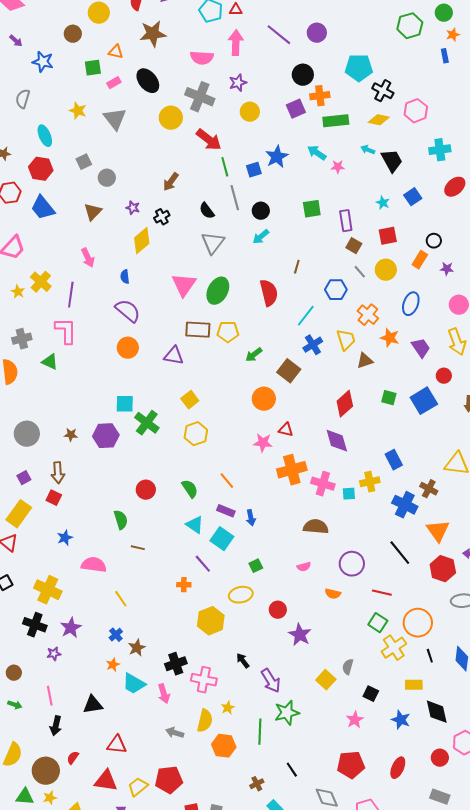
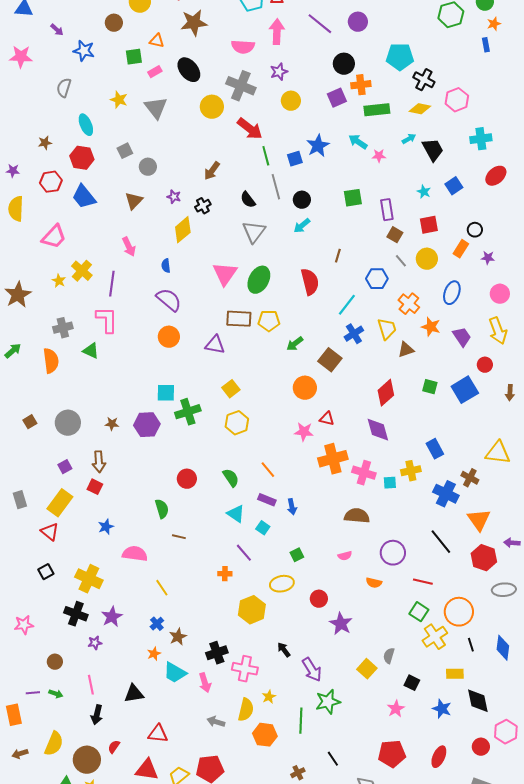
cyan arrow: (368, 150) -> (409, 139), turned 128
green cross: (147, 423) -> (188, 412), turned 35
cyan square: (222, 539) -> (263, 528), size x0.6

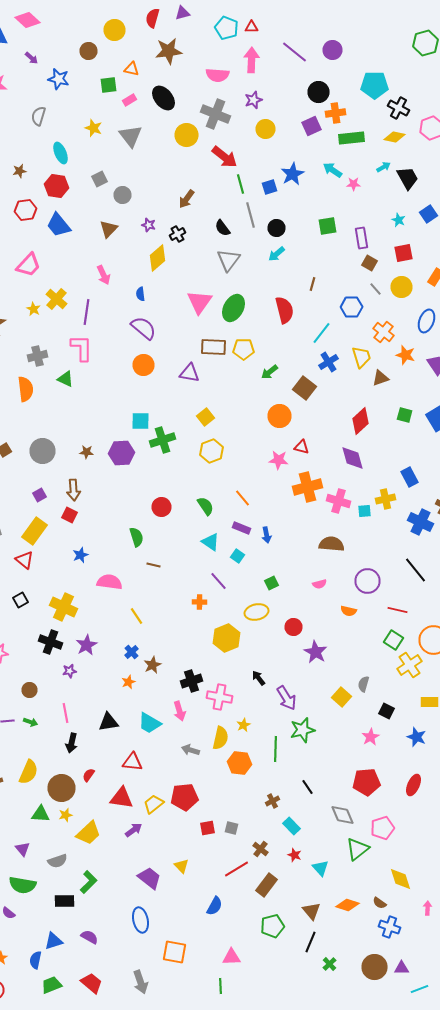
cyan trapezoid: (175, 673) -> (150, 723), moved

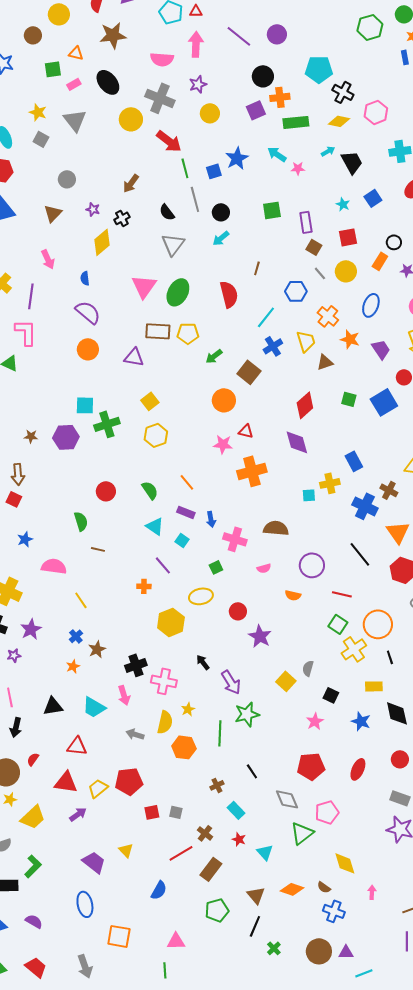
gray square: (100, 179) -> (41, 139), moved, turned -35
pink cross: (338, 501) -> (235, 539), moved

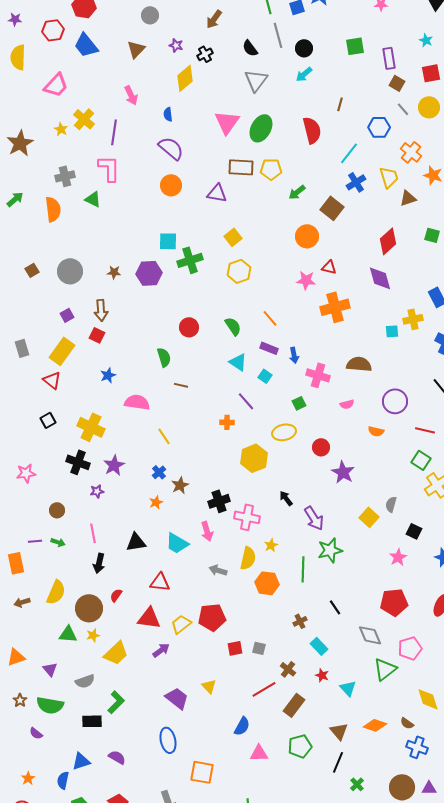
pink triangle: (176, 941) -> (259, 753), moved

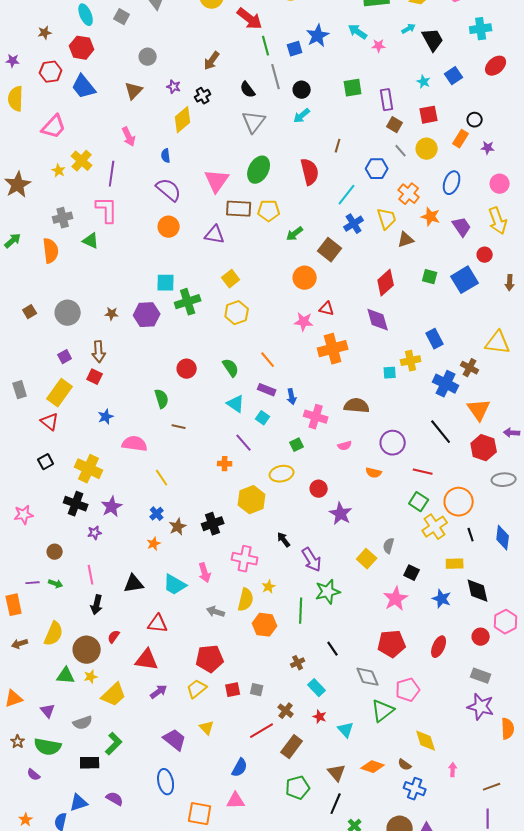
pink triangle: (227, 122) -> (217, 181), moved
black cross: (219, 501) -> (213, 524), moved
pink star: (398, 557) -> (396, 599), size x1.4
yellow trapezoid: (181, 624) -> (197, 689), moved
pink triangle: (259, 753) -> (236, 801), moved

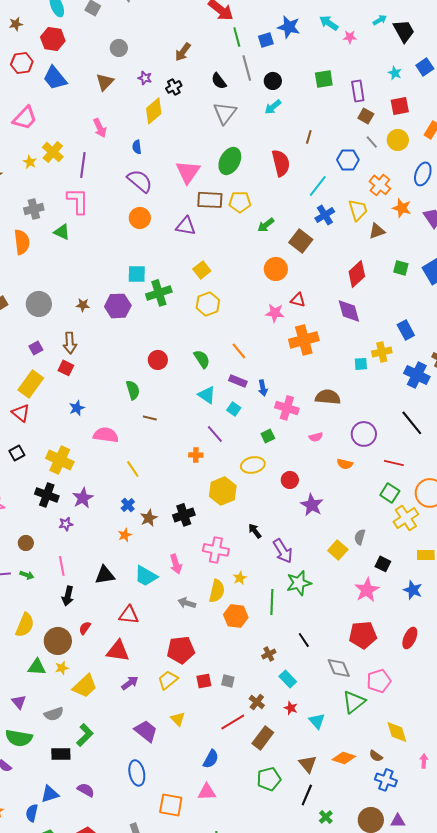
blue star: (318, 36) -> (289, 27), turned -30

